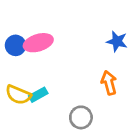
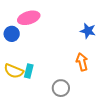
pink ellipse: (38, 43) -> (29, 18), moved
cyan rectangle: (38, 95) -> (29, 71), turned -48

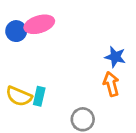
blue star: (88, 31) -> (115, 57), moved
blue circle: (12, 34) -> (16, 31), moved

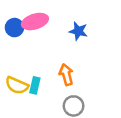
blue star: (115, 57) -> (78, 31), moved
orange arrow: (111, 84) -> (66, 75), moved

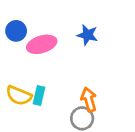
pink ellipse: (35, 22) -> (42, 44), moved
orange arrow: (66, 75) -> (89, 100), moved

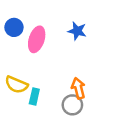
pink ellipse: (42, 44) -> (37, 39), turned -55
cyan rectangle: (39, 95) -> (34, 97), moved

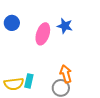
pink ellipse: (37, 39) -> (43, 34), moved
yellow semicircle: (16, 85) -> (14, 84), moved, turned -30

